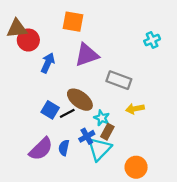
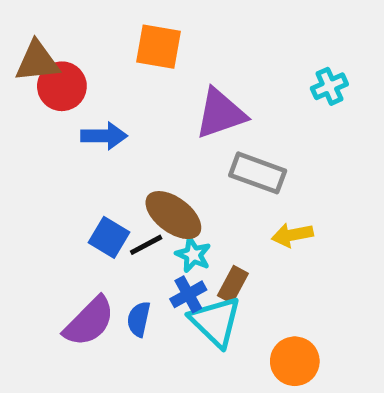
purple triangle: (87, 55) -> (220, 114), moved
blue arrow: (48, 63) -> (104, 136), turned 66
cyan star: (102, 118) -> (193, 255), moved
cyan triangle: (99, 149) -> (216, 322), turned -30

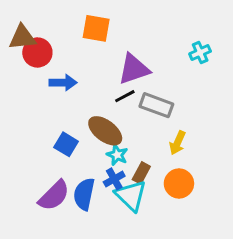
yellow arrow: (292, 235) -> (177, 143), turned -55
black line: (146, 245) -> (125, 96), moved
blue semicircle: (139, 319) -> (84, 194), size x1.5
orange circle: (295, 361) -> (179, 183), moved

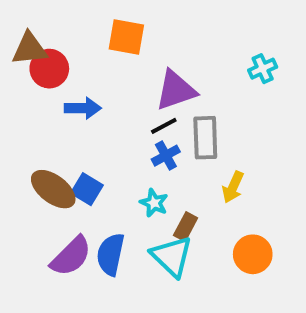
gray rectangle: (156, 105) -> (205, 138), turned 68
brown ellipse: (105, 131) -> (53, 189), moved
blue cross: (114, 179) -> (166, 156), moved
orange circle: (179, 183) -> (253, 254), moved

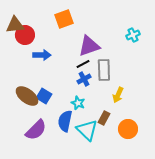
orange square: (126, 37) -> (64, 19), turned -30
brown rectangle: (186, 227) -> (104, 118), moved
blue semicircle: (111, 254) -> (65, 121), moved

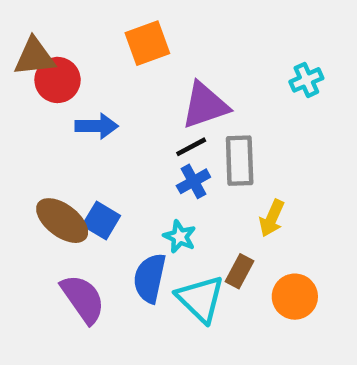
purple semicircle: (36, 130) -> (83, 299), turned -80

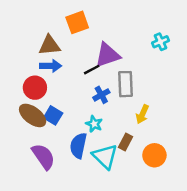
brown triangle: (34, 57) -> (49, 45), moved
red circle: (58, 80) -> (35, 88), moved
black line: (191, 147) -> (92, 70), moved

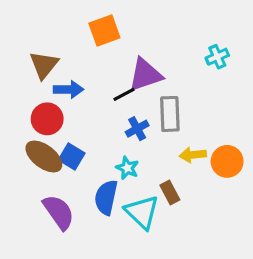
brown triangle: (49, 45) -> (44, 65), moved, turned -45
yellow arrow: (142, 114) -> (193, 155), turned 60
brown rectangle: (125, 142) -> (170, 192), turned -56
orange circle: (154, 155) -> (227, 161), moved

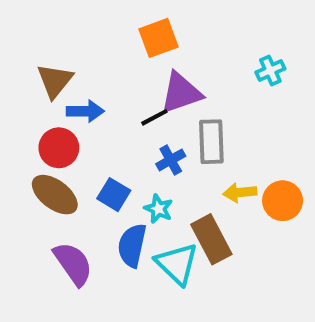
orange square: (104, 31) -> (158, 38), moved
blue square: (72, 156) -> (114, 195), moved
brown rectangle: (170, 192) -> (211, 239), size x1.6

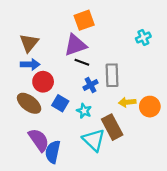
purple triangle: (181, 93) -> (75, 45), moved
blue arrow: (85, 111) -> (30, 64), moved
black line: (154, 117) -> (82, 62), turned 48
red circle: (59, 148) -> (43, 82), moved
blue semicircle: (132, 245) -> (53, 152), moved

